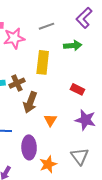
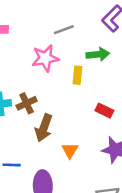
pink star: (14, 38) -> (45, 58), moved
yellow rectangle: (43, 62) -> (77, 75), moved, size x0.6

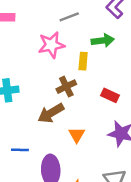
brown cross: (27, 103) -> (66, 87), moved
brown arrow: (44, 128) -> (51, 113), turned 40

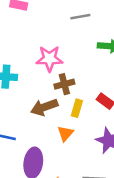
pink star: (51, 45) -> (49, 59), moved
yellow rectangle: (83, 61) -> (77, 108), moved

